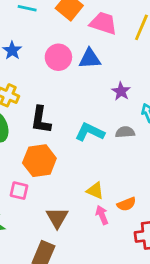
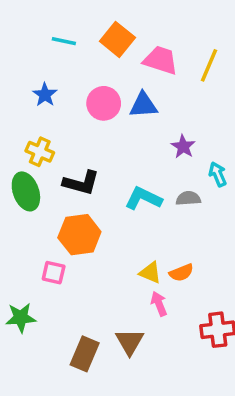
black L-shape: (41, 120) -> (81, 183), turned -84
orange semicircle: (126, 204) -> (181, 273), moved
brown triangle: (57, 218) -> (130, 342), moved

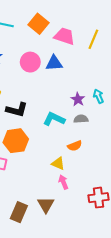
purple star: (183, 147) -> (78, 99), moved
cyan arrow: (218, 174) -> (99, 96), moved
orange semicircle: (181, 273) -> (75, 146), moved

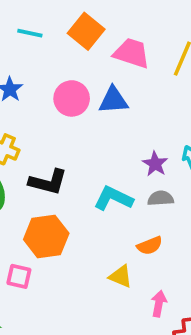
pink arrow: (63, 182) -> (159, 304), moved, turned 32

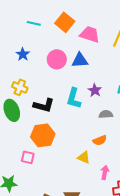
purple star: (155, 164) -> (95, 90), moved
cyan L-shape: (113, 198) -> (74, 98), moved, turned -100

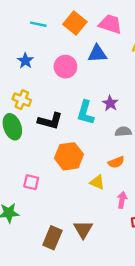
pink trapezoid: (90, 34) -> (110, 24), moved
blue triangle: (80, 60) -> (97, 54), moved
orange hexagon: (43, 135) -> (69, 156), moved

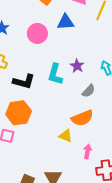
gray semicircle: (123, 132) -> (89, 91), turned 136
orange hexagon: (69, 156) -> (19, 113), moved
orange semicircle: (116, 162) -> (82, 118), size x1.5

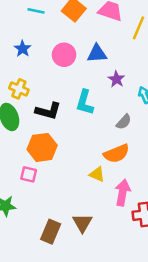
blue triangle: (66, 22) -> (97, 54), moved
purple star: (77, 66) -> (116, 79), moved
pink arrow: (87, 151) -> (123, 193), size x1.5

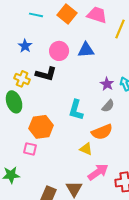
purple star: (116, 79) -> (107, 84), moved
cyan L-shape: (85, 102) -> (76, 110), moved
black L-shape: (48, 111) -> (46, 74), moved
pink arrow: (123, 193) -> (98, 172), moved, turned 45

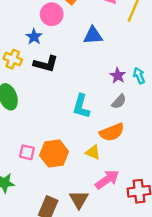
blue star: (25, 46) -> (34, 37), moved
pink circle: (59, 51) -> (52, 14), moved
yellow cross: (22, 79) -> (13, 59), moved
orange hexagon: (41, 127) -> (54, 153), moved

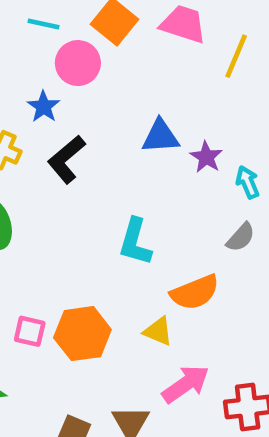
blue triangle: (93, 35) -> (160, 136), moved
black L-shape: (46, 64) -> (66, 159), turned 125
purple star: (118, 76) -> (206, 157), moved
gray semicircle: (119, 102) -> (241, 237), moved

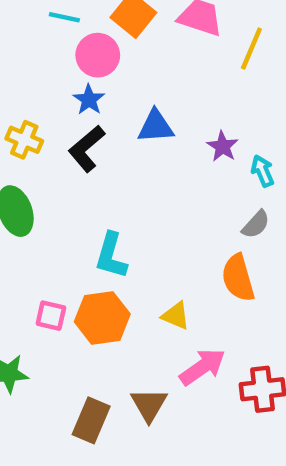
blue star: (43, 107) -> (89, 100), moved
blue triangle: (160, 136) -> (156, 126), moved
cyan L-shape: (135, 242) -> (111, 256), moved
orange semicircle: (195, 292) -> (238, 278), moved, turned 96

